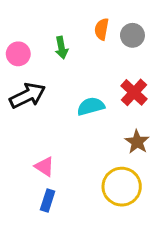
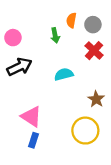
green arrow: (61, 48) -> (55, 35), moved
red cross: (134, 92) -> (94, 51), moved
pink triangle: (44, 167) -> (31, 116), size x1.5

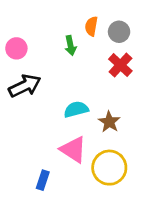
cyan semicircle: (64, 74) -> (76, 109), moved
brown star: (96, 99) -> (109, 122), moved
pink triangle: (31, 116) -> (73, 150), moved

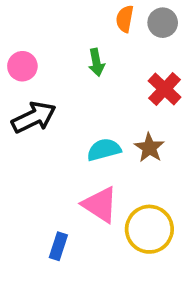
orange semicircle: (91, 26) -> (125, 19), moved
gray circle: (119, 32) -> (163, 23), moved
brown star: (109, 122) -> (149, 148), moved

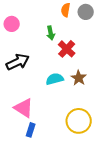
pink circle: (22, 66) -> (12, 24), moved
red cross: (165, 89) -> (67, 49), moved
pink triangle: (100, 205) -> (24, 108), moved

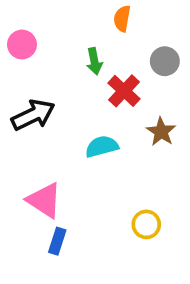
gray circle: (86, 12) -> (165, 61), moved
brown star: (79, 78) -> (161, 132), moved
yellow circle: (79, 121) -> (146, 224), size x0.6

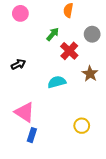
pink circle: (22, 45) -> (20, 13), moved
green arrow: (94, 61) -> (53, 34), turned -128
black arrow: (33, 115) -> (18, 64), size x0.6

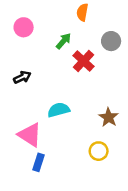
pink circle: (20, 13) -> (24, 27), moved
brown star: (90, 74) -> (109, 117), moved
cyan semicircle: (57, 82) -> (59, 110), moved

